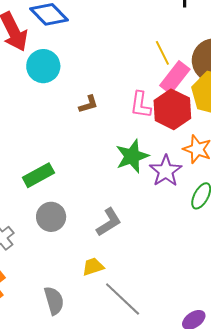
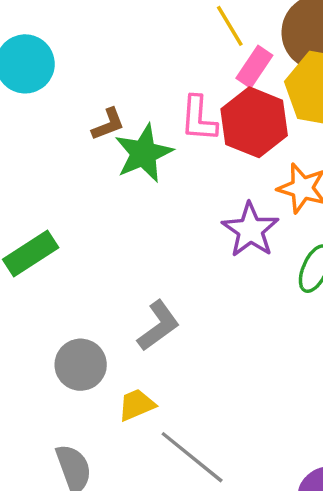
pink rectangle: (175, 77) -> (254, 67), size x0.7
green star: (132, 156) -> (144, 153), moved
gray circle: (51, 217) -> (81, 365), moved

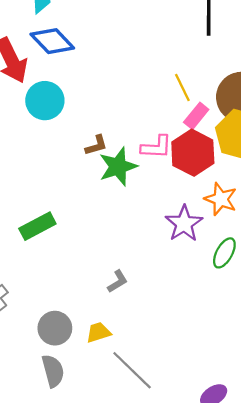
pink L-shape: (199, 119) -> (156, 147), turned -96
gray L-shape: (158, 326) -> (118, 281), size x0.7
gray circle: (81, 365) -> (55, 328), moved

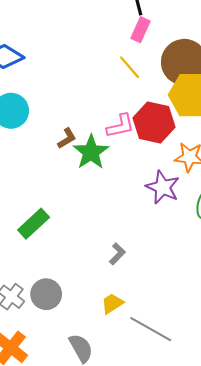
pink rectangle: (196, 116) -> (141, 30), moved
gray circle: (55, 328) -> (46, 294), moved

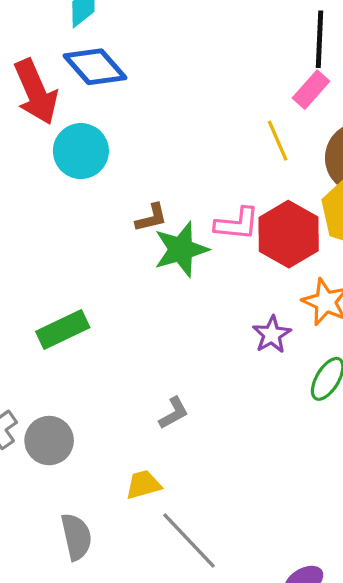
purple star: (163, 187) -> (272, 335), size x0.7

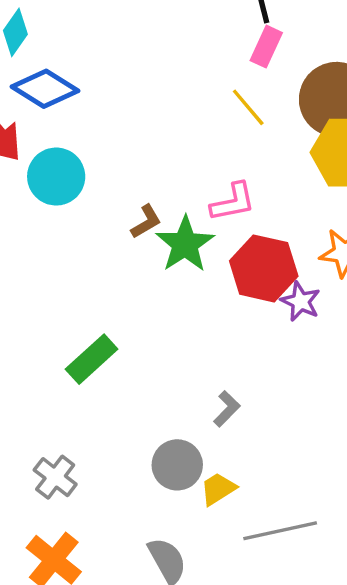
red hexagon: (289, 234) -> (264, 268), moved
gray circle: (49, 441) -> (177, 465), moved
gray line: (189, 541) -> (280, 531), turned -42

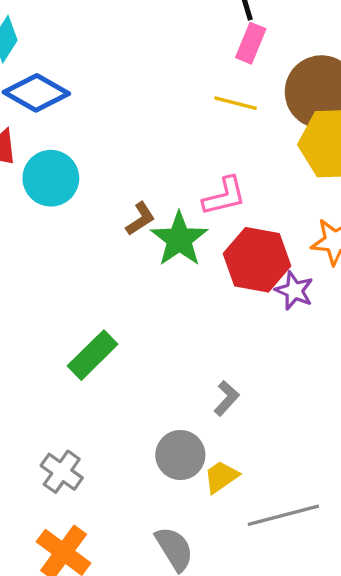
yellow line: (248, 107) -> (236, 103), turned -33

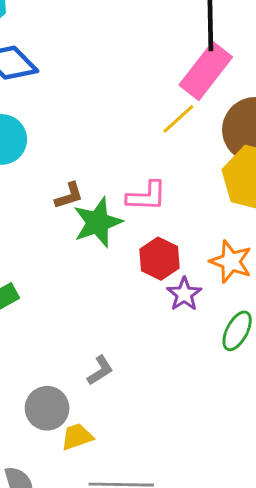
pink rectangle: (251, 43) -> (206, 71), size x1.6
yellow line: (236, 103) -> (178, 119), turned -72
red hexagon: (257, 260) -> (159, 259), size x0.7

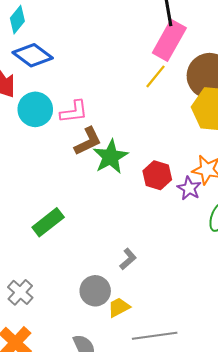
brown L-shape: (69, 196) -> (88, 141), size x1.4
pink L-shape: (147, 196) -> (74, 112), moved
purple star: (184, 294) -> (189, 188), moved

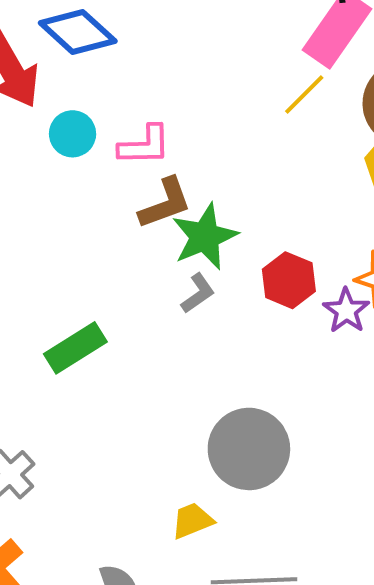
cyan circle: (35, 109) -> (73, 134), size x0.7
gray L-shape: (128, 259) -> (198, 293), moved
gray circle: (95, 291) -> (249, 449), moved, size x1.4

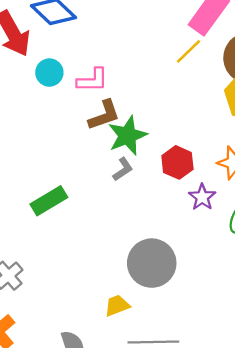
purple star: (346, 311) -> (202, 197), moved

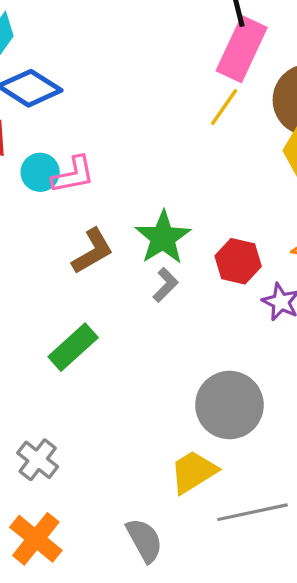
pink L-shape: (92, 80) -> (73, 175), moved
brown L-shape: (104, 115) -> (92, 251), moved
yellow trapezoid: (117, 305) -> (193, 472), size x1.4

